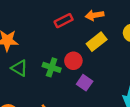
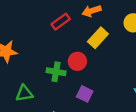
green triangle: (20, 68) -> (24, 93), moved, turned -30
purple square: (85, 83) -> (85, 94), moved

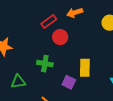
yellow rectangle: (98, 38) -> (85, 68), moved, turned -42
red circle: (77, 61) -> (60, 37), moved

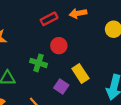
red circle: (60, 37) -> (59, 46), moved
yellow rectangle: (85, 68) -> (80, 73), turned -42

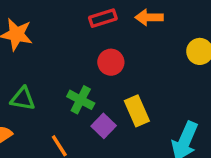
green cross: (39, 63) -> (81, 100), moved

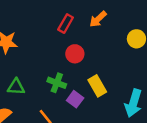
orange arrow: (149, 17) -> (98, 19), turned -36
red rectangle: (103, 18) -> (66, 24), turned -36

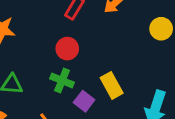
red circle: (75, 54) -> (67, 49), moved

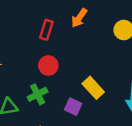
green cross: (62, 81) -> (38, 94), moved, turned -36

